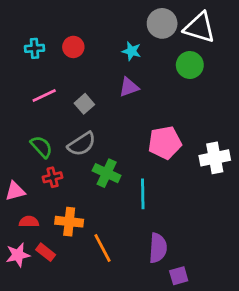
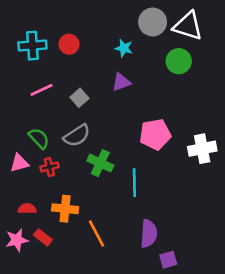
cyan cross: (35, 48) -> (32, 46), size x1.5
pink triangle: (15, 191) -> (19, 163), moved

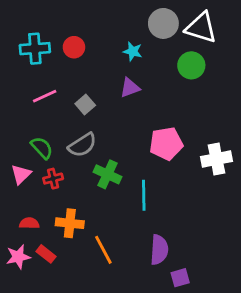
pink triangle: (19, 163) -> (21, 174), turned -30

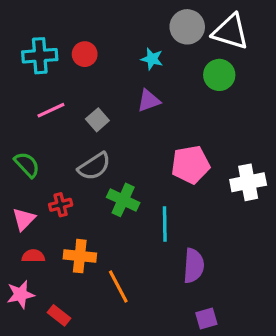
green semicircle: (42, 148) -> (27, 165), moved
pink triangle: (21, 174) -> (24, 219), moved
purple semicircle: (159, 250) -> (194, 266), moved
red rectangle: (46, 254) -> (59, 315), moved

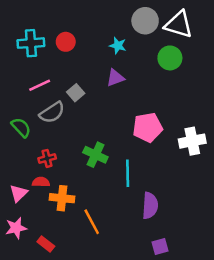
gray semicircle: (94, 166) -> (52, 113), moved
pink triangle: (24, 219) -> (19, 193), moved
red semicircle: (33, 256) -> (41, 182), moved

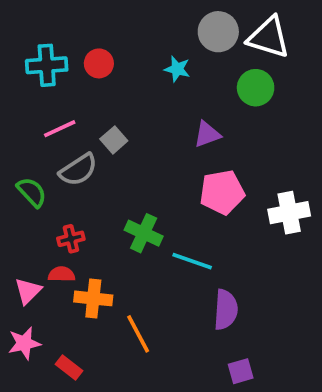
purple triangle: (115, 78) -> (207, 134), moved
cyan line: (128, 173) -> (192, 261), turned -70

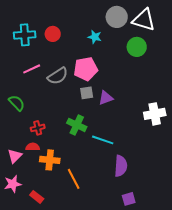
purple triangle: (207, 134) -> (106, 98), moved
gray square: (114, 140) -> (87, 93), moved, turned 32
gray semicircle: (78, 170) -> (58, 76), moved
pink pentagon: (222, 192) -> (86, 69), moved

